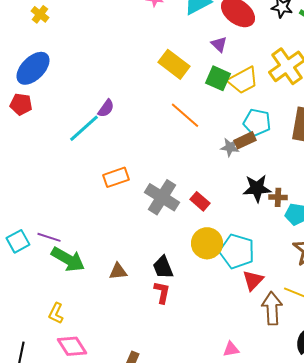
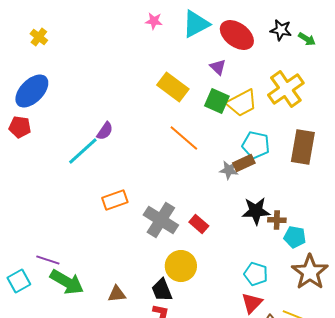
cyan square: (18, 241) -> (19, 281), moved
yellow circle: (207, 243) -> (181, 266), moved
cyan pentagon: (237, 251) -> (256, 274), moved, size x0.7

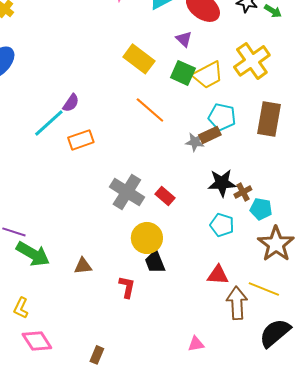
orange rectangle: (115, 200) -> (81, 140), moved
brown cross: (277, 220) -> (243, 192), turned -30
cyan pentagon: (256, 274) -> (222, 225), moved
black trapezoid: (162, 290) -> (155, 262), moved
red triangle: (252, 303) -> (218, 275), turned 50

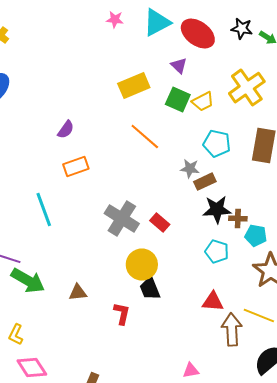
yellow rectangle: (139, 59) -> (134, 86), turned -60
yellow trapezoid: (208, 75) -> (203, 102), size x0.7
cyan line: (49, 123) -> (44, 210), moved, turned -68
brown rectangle: (210, 135) -> (205, 182), moved
brown cross: (243, 192) -> (238, 219), turned 30

